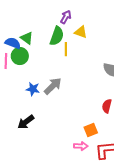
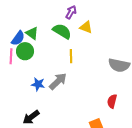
green semicircle: (57, 36) -> (62, 31), turned -78
blue semicircle: (13, 43) -> (18, 38), turned 105
yellow line: (66, 49) -> (71, 56), moved

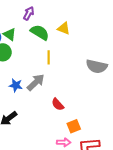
purple arrow: (71, 12) -> (29, 13), moved
red semicircle: (112, 101) -> (58, 104), moved, turned -56

